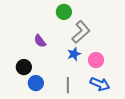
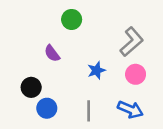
green circle: (64, 12) -> (72, 19), moved
gray L-shape: (81, 32) -> (132, 42), moved
pink circle: (96, 60) -> (136, 74), moved

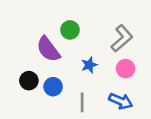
green circle: (72, 19) -> (70, 30), moved
purple semicircle: (52, 53) -> (48, 49), size x1.6
blue circle: (47, 108) -> (53, 87), moved

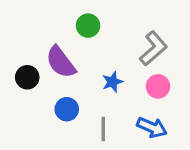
green circle: (70, 30) -> (88, 26), moved
black circle: (29, 81) -> (27, 77), moved

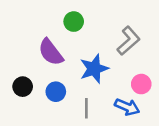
black circle: (27, 77) -> (23, 87), moved
blue star: (112, 82) -> (94, 69), size x1.6
pink circle: (158, 86) -> (141, 84), moved

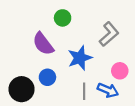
black circle: (23, 87) -> (22, 89), moved, size x1.5
gray line: (86, 108) -> (84, 91), moved

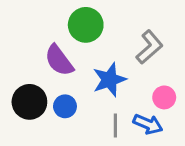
green circle: (63, 18) -> (86, 25), size x1.5
black circle: (22, 89) -> (29, 102), moved

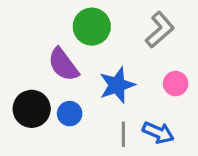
gray L-shape: (149, 47) -> (160, 30), moved
pink circle: (164, 97) -> (176, 84), moved

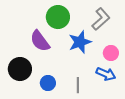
blue star: (117, 85) -> (80, 42), moved
blue circle: (70, 114) -> (48, 83), moved
blue arrow: (158, 133) -> (106, 74), moved

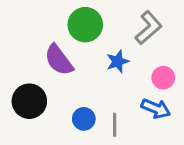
blue star: (80, 42) -> (118, 61), size x0.7
blue circle: (48, 83) -> (84, 119), moved

